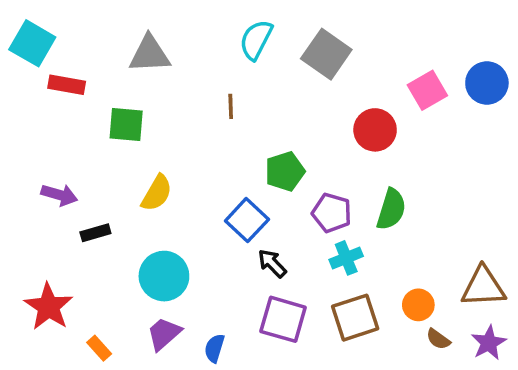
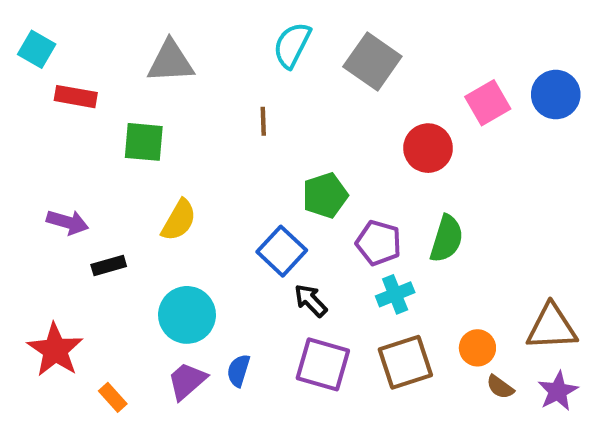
cyan square: (32, 43) -> (37, 49), size x0.7
blue semicircle: (214, 348) -> (239, 371), moved

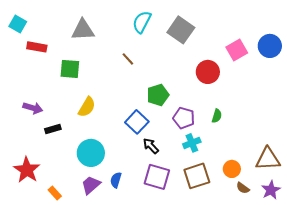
brown line: (263, 121) -> (128, 59), turned -40
green semicircle: (447, 239) -> (217, 116), size x0.6

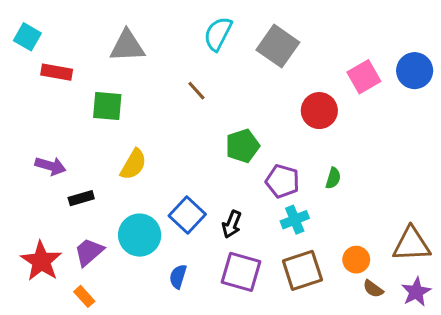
blue square: (137, 122) -> (187, 215), moved
black arrow: (151, 146) -> (232, 224), turned -114
purple trapezoid: (91, 185) -> (89, 252), moved

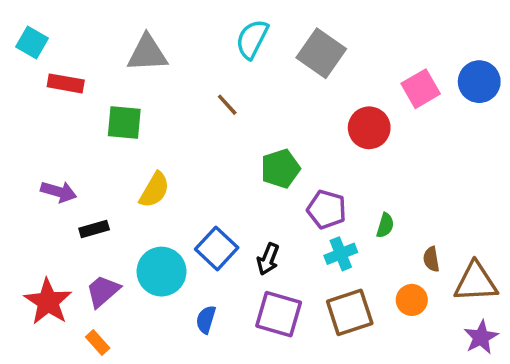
green semicircle: (333, 178) -> (385, 225), moved
brown semicircle: (373, 289) -> (431, 259), moved, turned 45

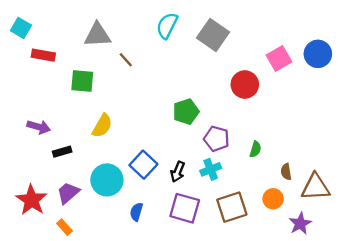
brown line: (227, 105) -> (126, 60), moved
cyan cross: (341, 254) -> (211, 169), moved
purple star: (481, 337) -> (300, 224), moved

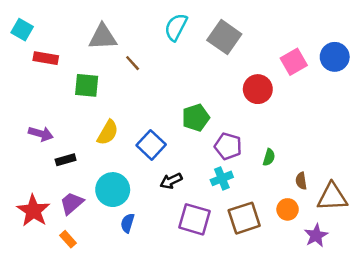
blue square: (143, 165) -> (151, 145), moved
black arrow: (178, 172) -> (171, 181), moved, turned 42
blue semicircle: (136, 212) -> (128, 223), moved

